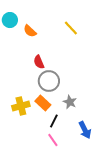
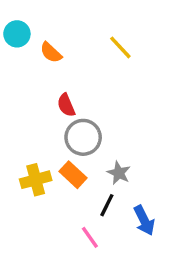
black line: (54, 121) -> (107, 205), moved

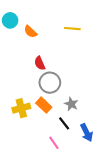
yellow line: (120, 47) -> (72, 29), turned -42
black line: (107, 205) -> (64, 123), turned -64

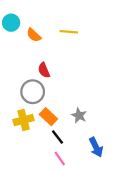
yellow line: (72, 29) -> (69, 32), moved
gray circle: (50, 83) -> (33, 92), moved
black line: (64, 123) -> (58, 137), moved

